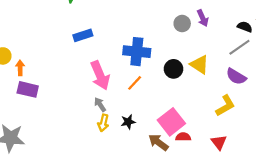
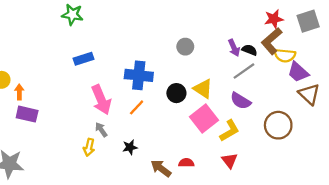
purple arrow: (203, 18) -> (234, 48), moved
pink square: (171, 122) -> (204, 119), moved
yellow arrow: (103, 123) -> (89, 147), moved
red triangle: (219, 142) -> (230, 161), moved

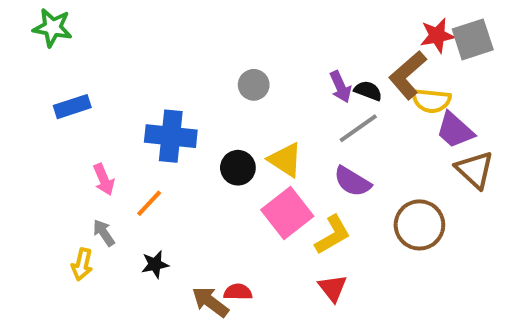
red star: (274, 19) -> (437, 36), moved
pink arrow: (101, 100) -> (104, 180), size x0.6
orange line: (137, 107) -> (149, 203), moved
red semicircle: (186, 163) -> (238, 292), moved

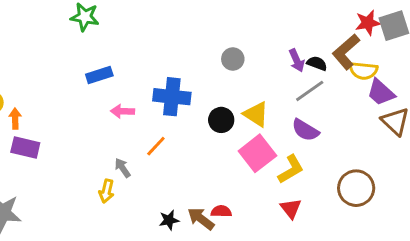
pink arrow: (104, 180) -> (123, 111), moved, turned 115
brown circle: (419, 225) -> (356, 188), moved
black star: (155, 264) -> (169, 220), moved

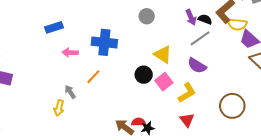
black circle: (221, 120) -> (144, 75), moved
pink square: (257, 153) -> (164, 82), size x0.7
black star: (169, 220) -> (148, 128), moved

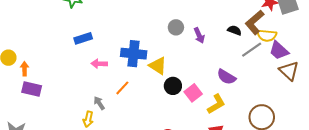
purple arrow: (191, 17) -> (199, 35), moved
gray line: (200, 38) -> (252, 50), moved
yellow triangle: (163, 55) -> (158, 66), moved

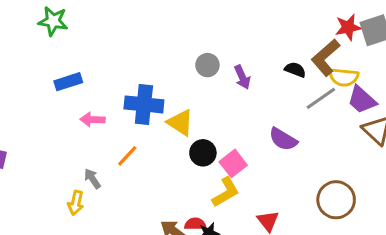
yellow L-shape: (216, 104) -> (226, 192), moved

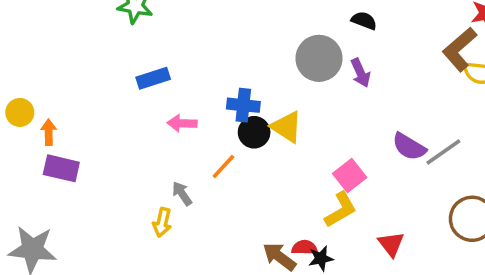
gray circle: (207, 65) -> (319, 58), size x1.6
black semicircle: (295, 70) -> (364, 21), moved
gray line: (321, 98) -> (443, 152), moved
blue cross: (144, 104) -> (243, 105), size x0.7
black circle: (203, 153) -> (254, 132), moved

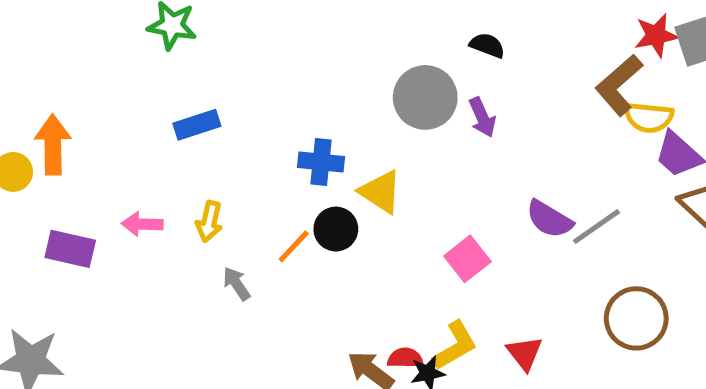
pink arrow: (182, 123) -> (142, 224), moved
orange arrow: (49, 132) -> (53, 145), moved, size x1.6
black circle: (254, 132) -> (336, 229), moved
yellow L-shape: (341, 210) -> (455, 346), moved
yellow arrow: (162, 222) -> (209, 222), moved

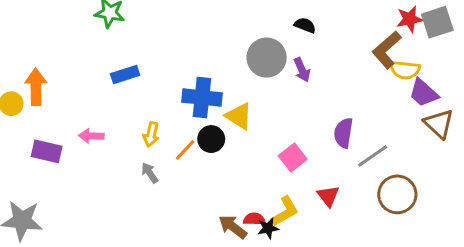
blue cross: (321, 162) -> (202, 98), size x1.4
purple semicircle: (549, 219) -> (343, 133), turned 68
yellow arrow: (209, 222) -> (151, 134), moved
gray line: (597, 227) -> (373, 156), moved
red triangle: (525, 353) -> (328, 196), moved

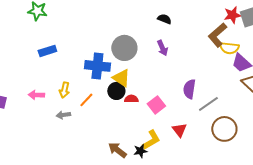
gray circle: (267, 58) -> (124, 48), moved
pink arrow: (91, 136) -> (36, 95), moved
black circle: (211, 139) -> (116, 91), moved
gray arrow: (150, 173) -> (63, 115), turned -64
red semicircle: (254, 219) -> (131, 99), moved

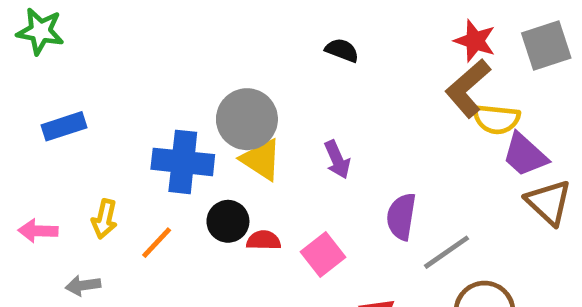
red star: (232, 15) -> (475, 41), moved, turned 30
purple arrow: (162, 48) -> (337, 160), moved
yellow triangle: (121, 78) -> (261, 160), moved
gray arrow: (63, 115) -> (83, 285), moved

